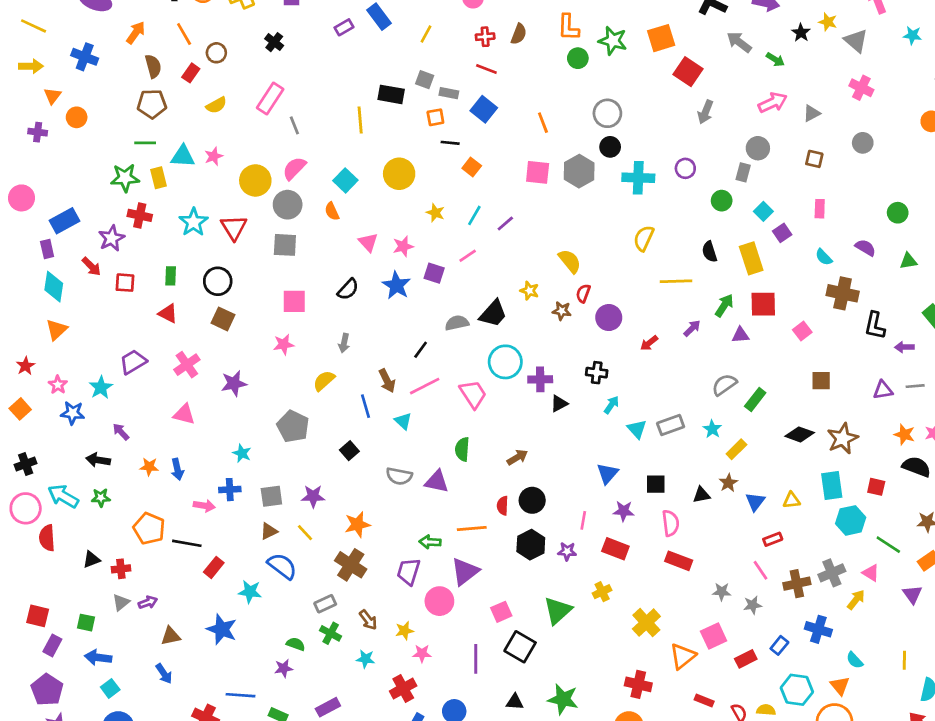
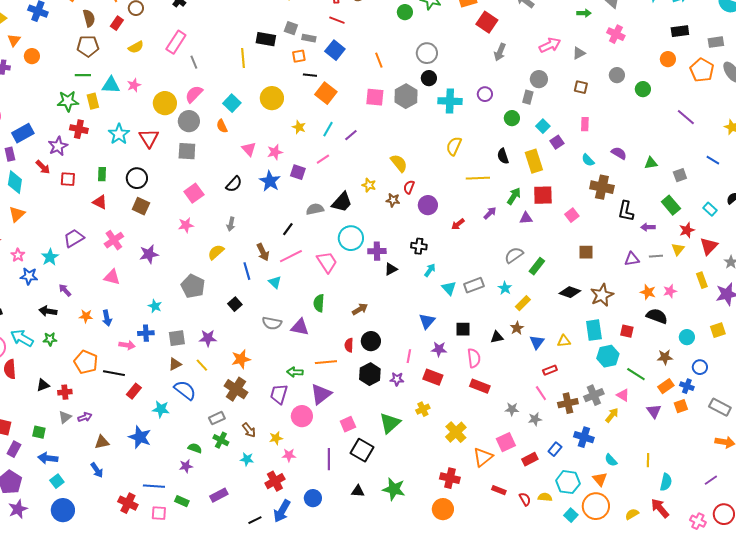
green arrow: (775, 60) -> (584, 13), moved, turned -32
orange square: (472, 167) -> (326, 93), size x1.5
green circle: (898, 213) -> (643, 89), moved
pink square: (294, 301) -> (194, 193), turned -36

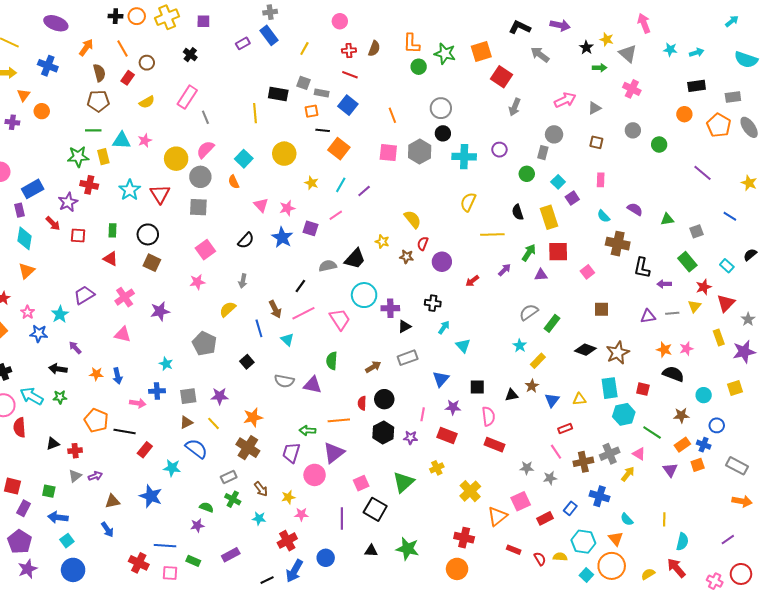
gray rectangle: (474, 285) -> (408, 358), moved

